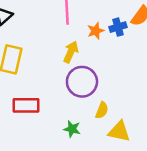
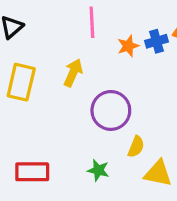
yellow arrow: (71, 52) -> (73, 73), moved
red rectangle: (26, 105) -> (32, 172), moved

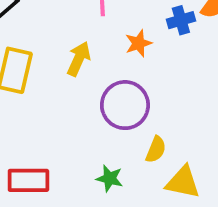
orange star: (128, 46) -> (138, 43), moved

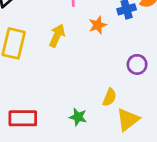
purple circle: (125, 105) -> (137, 64), moved, size x0.6
yellow triangle: (183, 182) -> (128, 120), turned -50

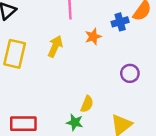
yellow semicircle: (109, 97) -> (87, 104), moved

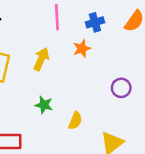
blue cross: (120, 22) -> (95, 22), moved
green star: (75, 122) -> (44, 105), moved

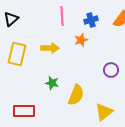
yellow arrow: (41, 59) -> (50, 48), turned 66
yellow semicircle: (75, 121) -> (76, 95), size x1.5

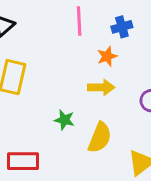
yellow arrow: (50, 48) -> (101, 87), moved

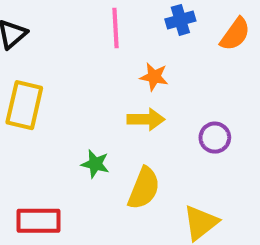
blue cross: (122, 27) -> (180, 20), moved
orange star: (107, 56) -> (154, 77), turned 30

